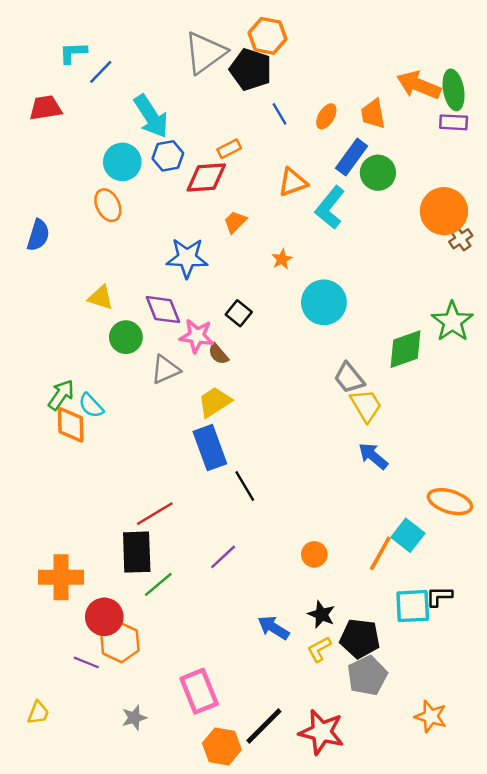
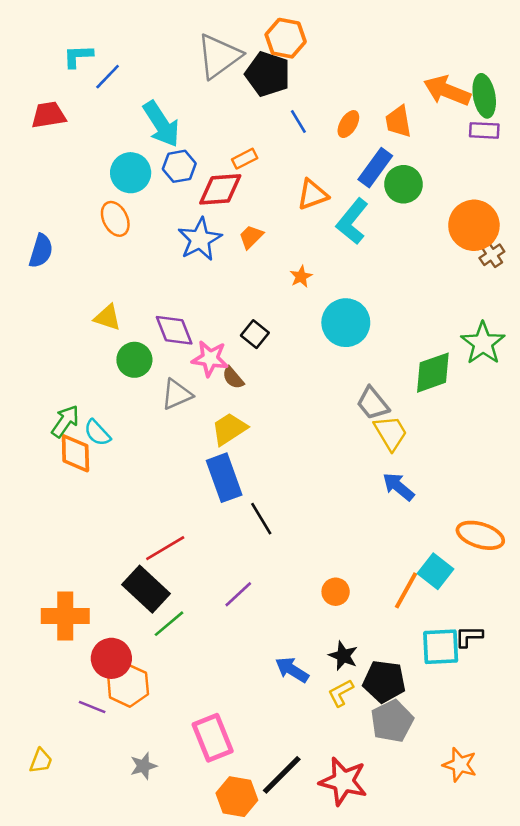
blue star: (187, 258) -> (200, 239), moved, turned -30
black rectangle: (137, 552) -> (146, 589), turned -45

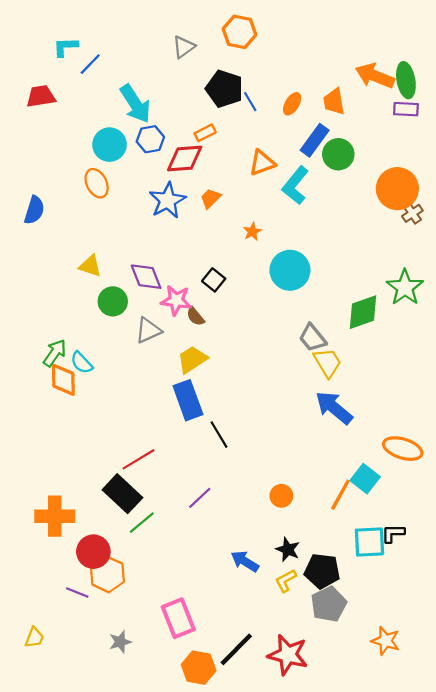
gray triangle: (219, 56) -> (184, 47), size x0.6
black pentagon: (268, 74) -> (224, 89), moved
blue arrow: (398, 487) -> (334, 408), size x1.4

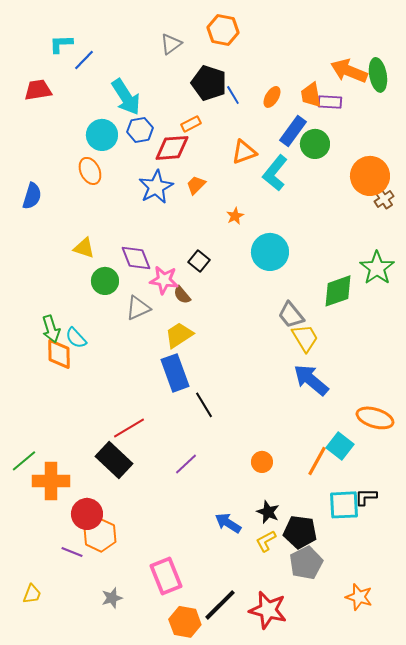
purple rectangle: (406, 109) -> (330, 102), moved
green arrow: (55, 353) -> (51, 329), turned 128
green line: (142, 523) -> (24, 461), moved

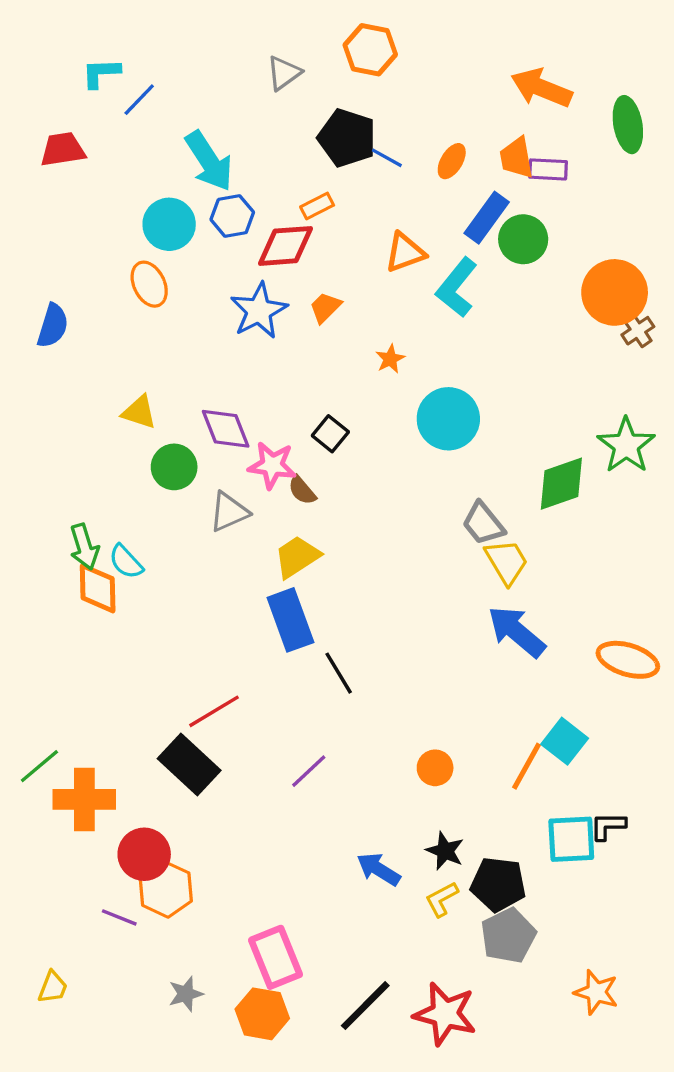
orange arrow: (349, 71) -> (541, 88), moved
blue line: (233, 95) -> (387, 158), turned -30
orange ellipse: (375, 418) -> (628, 660), moved
orange hexagon: (185, 622) -> (262, 1014), moved

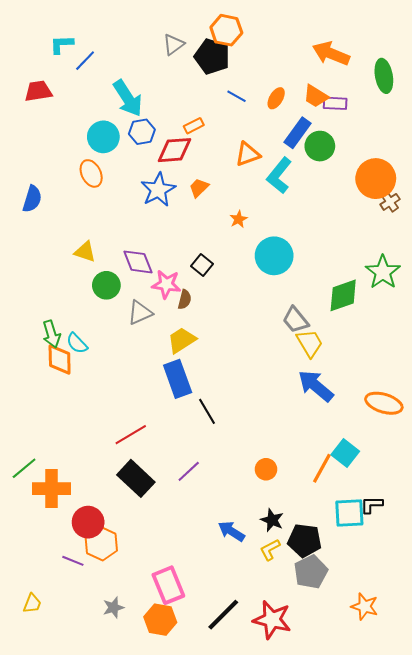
black pentagon: (347, 138) -> (212, 57), moved
orange trapezoid: (517, 158) -> (316, 96), turned -48
brown semicircle: (302, 490) -> (185, 300), turned -126
black rectangle: (189, 765) -> (136, 478), moved

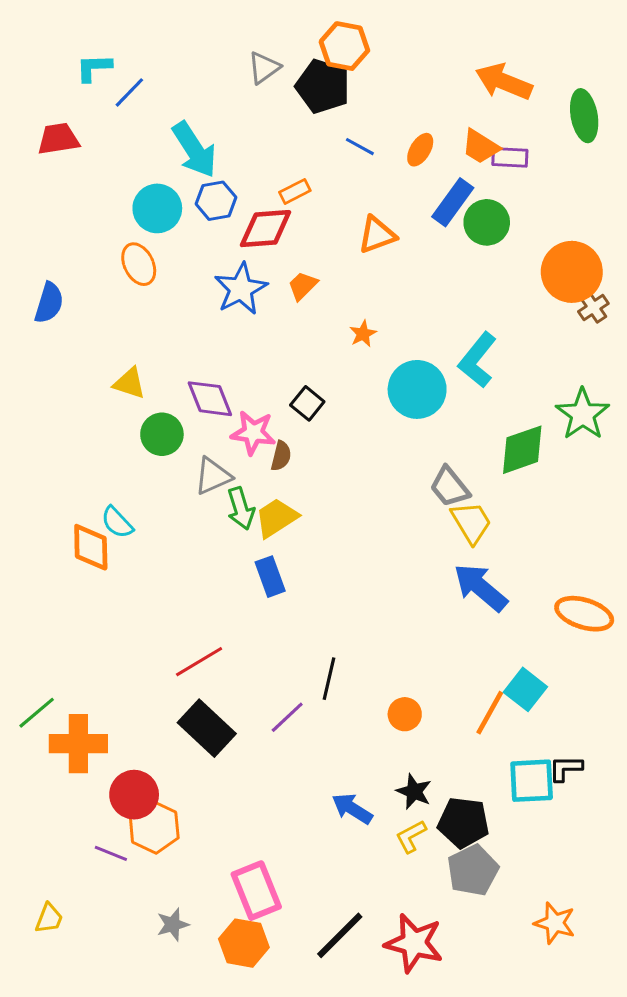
cyan L-shape: (279, 176) -> (477, 360), moved
green arrow: (51, 334) -> (241, 509), moved
blue rectangle: (178, 379) -> (270, 577), size x0.7
black line: (207, 411) -> (329, 679), moved, turned 44

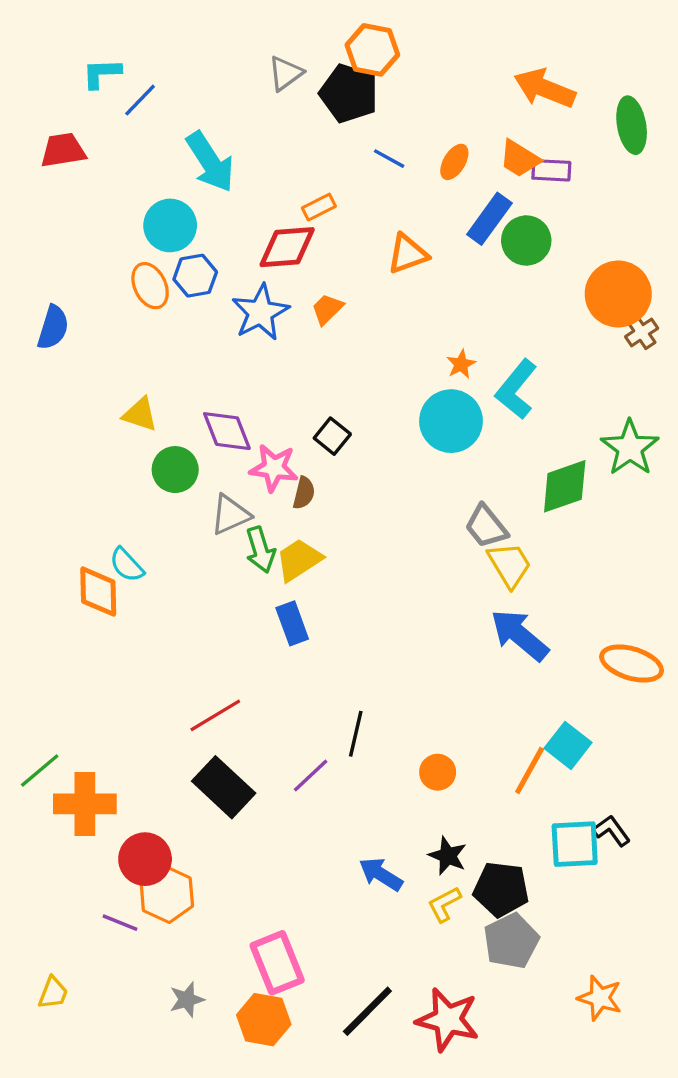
blue hexagon: (216, 201) -> (195, 276), moved
orange star: (363, 334) -> (461, 364), moved
black L-shape: (566, 768) -> (612, 831), turned 54

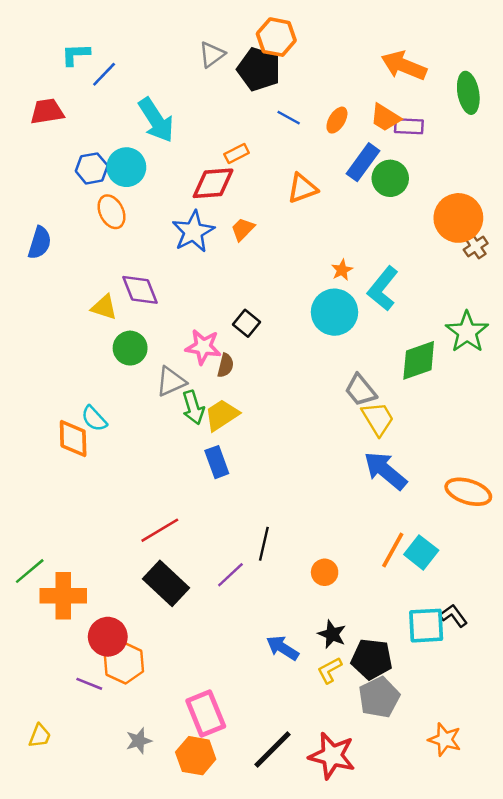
blue hexagon: (195, 276) -> (92, 168), moved
purple diamond: (227, 431) -> (140, 290), moved
orange line: (530, 771) -> (393, 550), moved

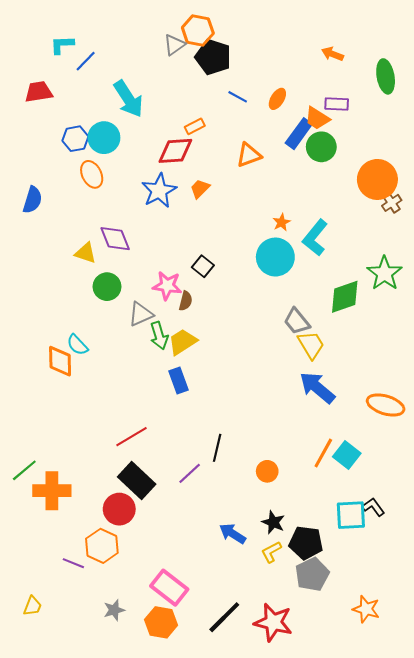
orange hexagon: (276, 37) -> (198, 31), moved
orange arrow: (404, 66) -> (332, 54), size x0.6
orange trapezoid: (385, 118) -> (317, 118), moved
red circle: (108, 637) -> (119, 509), moved
pink rectangle: (206, 714) -> (169, 588), turned -30

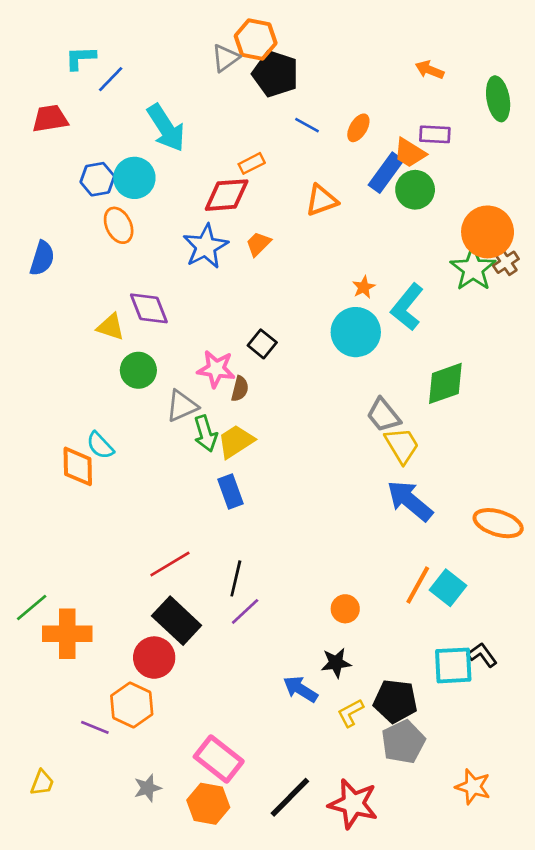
green star: (385, 273) -> (473, 269), moved
black line: (217, 448) -> (236, 578), moved
black star: (273, 522) -> (336, 663), moved, turned -30

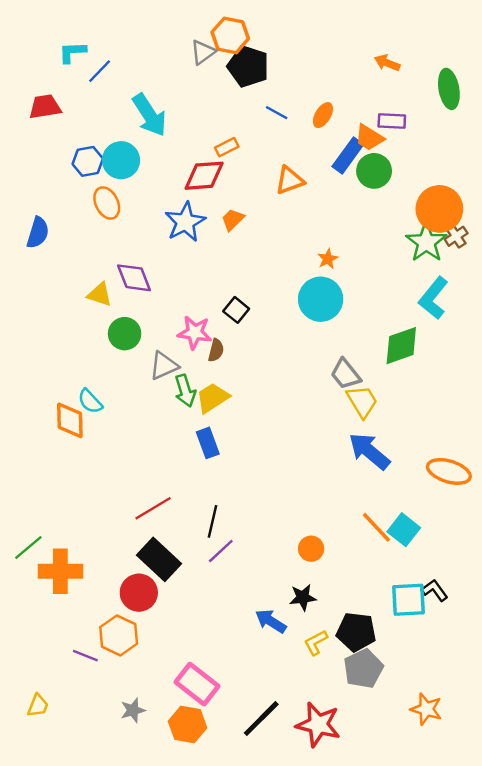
cyan L-shape: (407, 307) -> (433, 298), moved
orange line: (418, 585) -> (376, 527), turned -72

